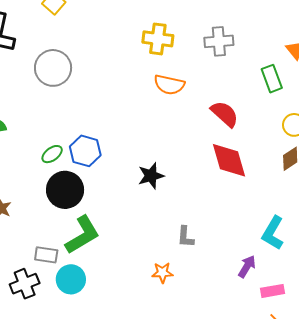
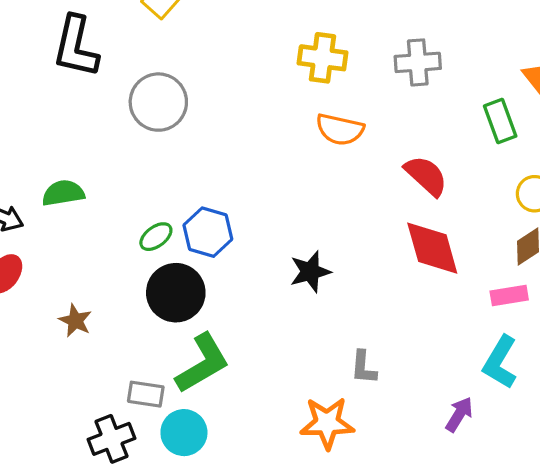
orange star: (162, 273) -> (327, 423), size x1.6
pink rectangle: (273, 291) -> (509, 295), moved

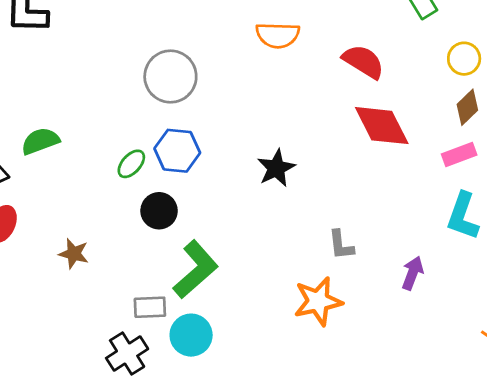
gray circle: (158, 102) -> (170, 77), moved
black circle: (176, 293) -> (159, 211), size x0.7
purple arrow: (459, 414) -> (413, 273), moved

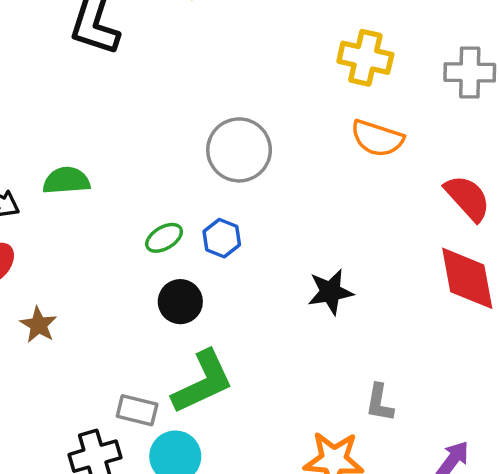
blue hexagon: (177, 151) -> (222, 238), size x0.7
brown star: (74, 254) -> (39, 325), moved

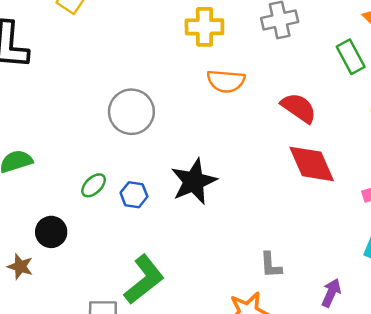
blue hexagon: (222, 238) -> (134, 195), moved
black star: (330, 292) -> (194, 182), moved, size x1.4
black circle: (180, 302) -> (51, 232), moved

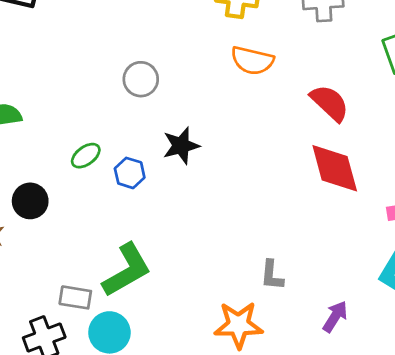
gray circle: (131, 112) -> (141, 79), size x0.7
black star: (194, 182) -> (181, 146), moved, size x0.7

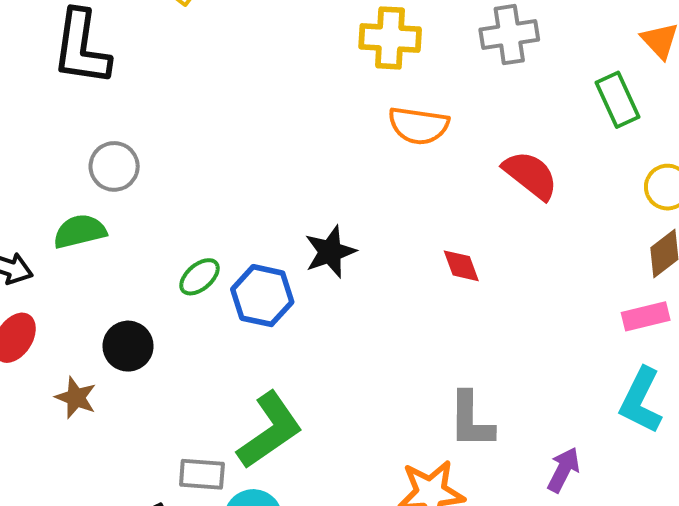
gray circle: (141, 79) -> (114, 166), moved
red diamond: (335, 168) -> (461, 266), moved, size x0.5
blue hexagon: (130, 173) -> (262, 296), size x1.4
gray L-shape: (272, 275) -> (471, 420), size x1.4

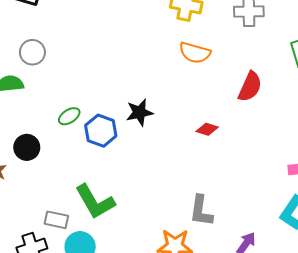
red semicircle: (531, 175) -> (250, 87), turned 68
red diamond: (461, 266) -> (207, 129), turned -60
green L-shape: (270, 430) -> (95, 202), turned 87

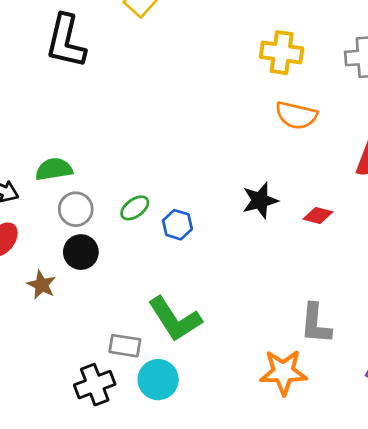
gray circle: (32, 52) -> (76, 209), moved
black star: (139, 112) -> (260, 200), moved
blue hexagon: (101, 131) -> (177, 225), size x0.7

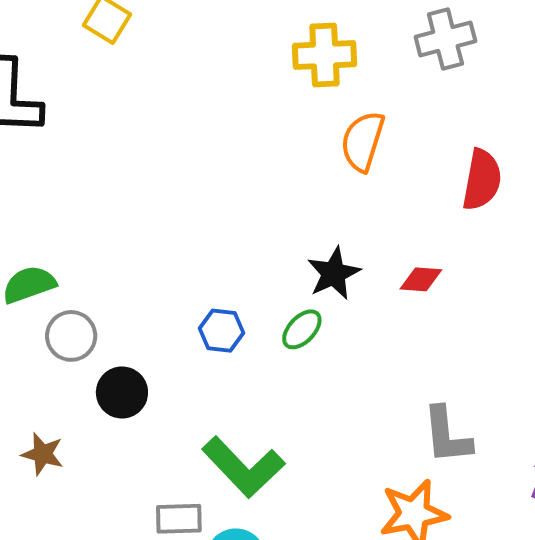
orange semicircle: (296, 115) -> (363, 141), turned 105
green ellipse: (135, 208) -> (302, 329), moved
black circle: (81, 252) -> (122, 392), moved

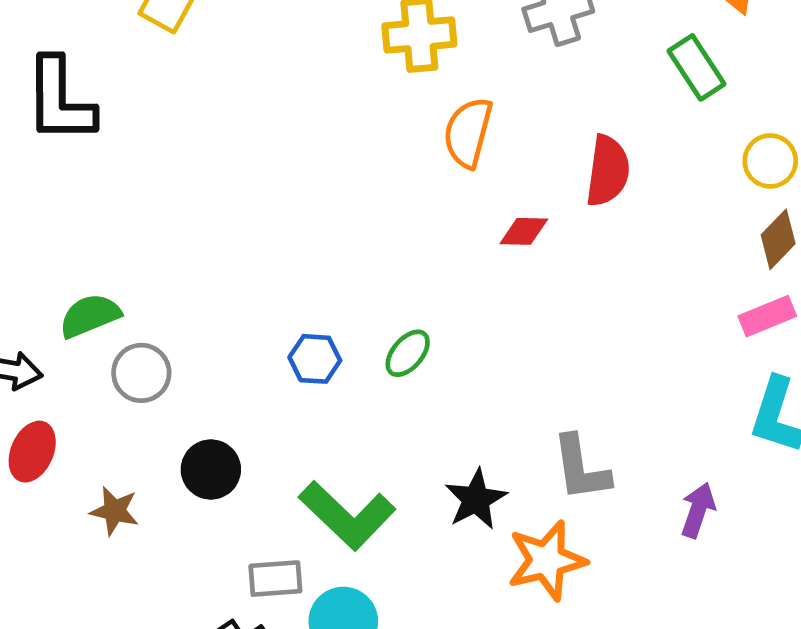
black star: (334, 273) -> (476, 499), moved
red diamond: (421, 279) -> (524, 231), moved
black circle: (122, 392) -> (211, 469), moved

